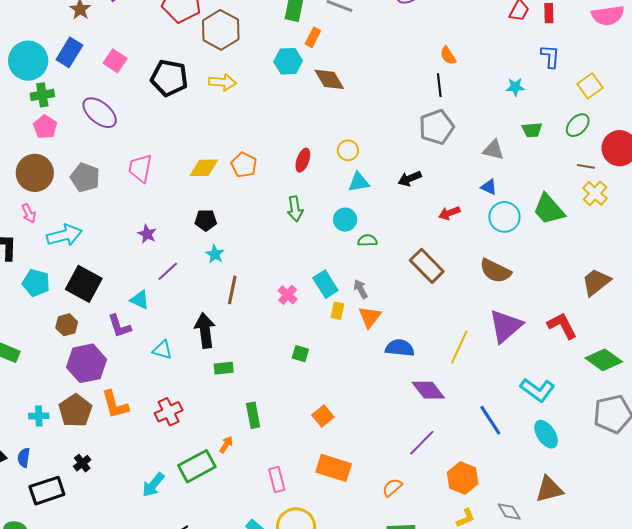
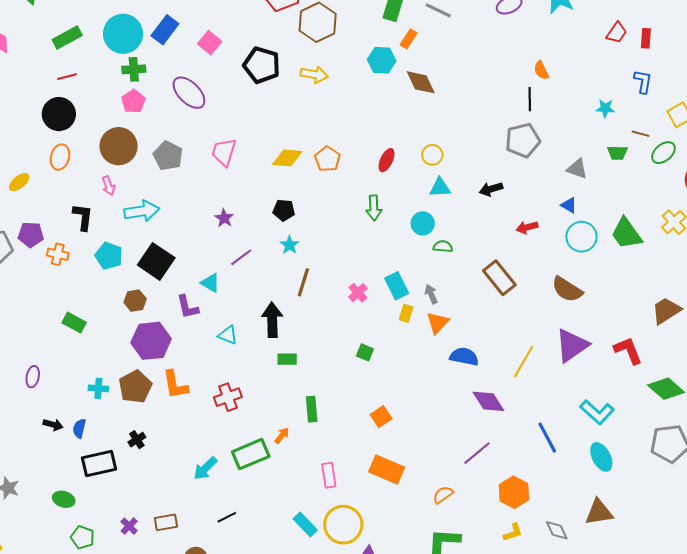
brown line: (586, 166) -> (641, 134), moved

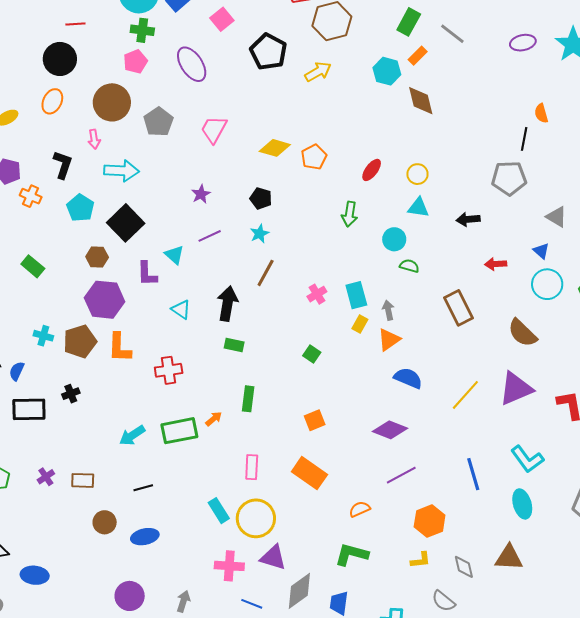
yellow arrow: (314, 75) -> (318, 72), turned -52
purple diamond: (488, 401) -> (390, 430), moved, turned -48

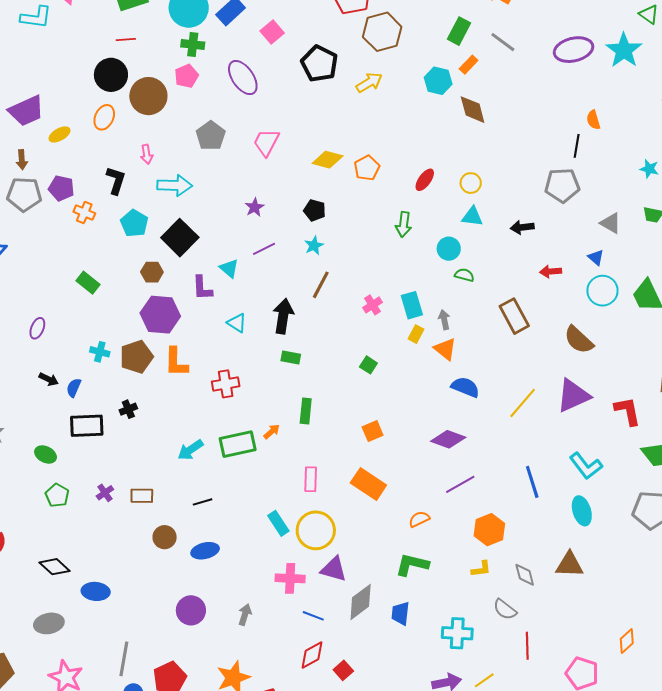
purple ellipse: (523, 43) -> (574, 50), size x1.5
brown circle: (112, 102) -> (148, 96), moved
orange triangle: (389, 340) -> (445, 349), turned -45

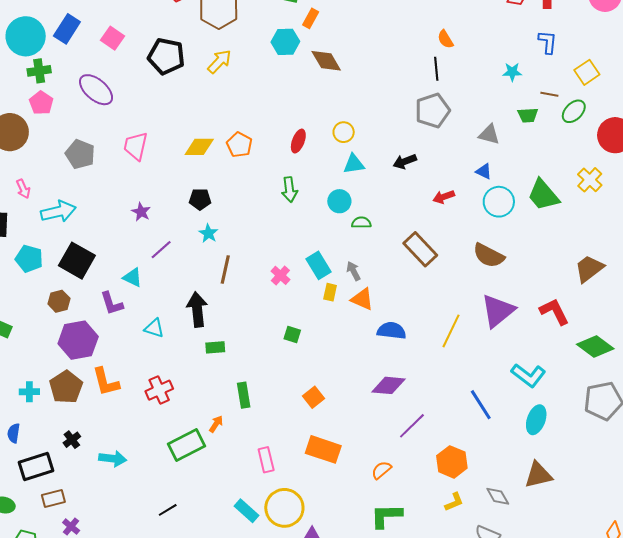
cyan arrow: (190, 450) -> (113, 459), moved, turned -124
brown rectangle: (142, 496) -> (53, 499), moved
cyan ellipse: (582, 511) -> (536, 420), turned 52

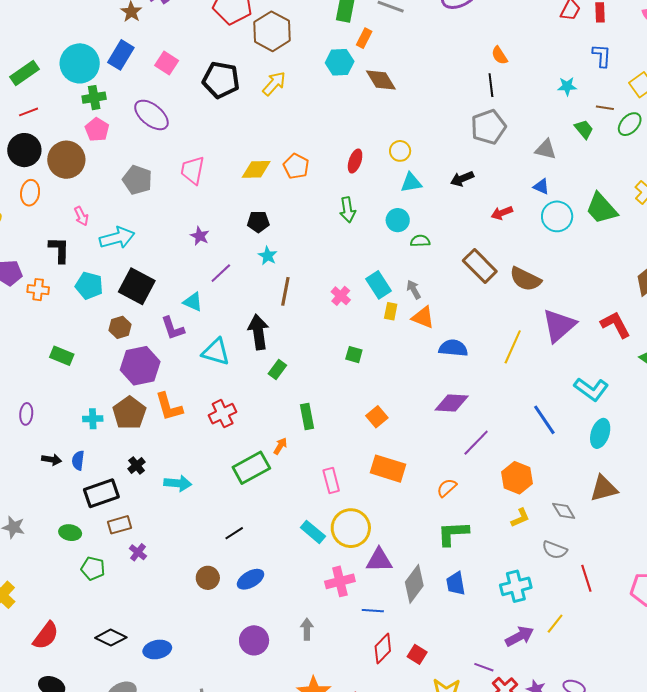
green trapezoid: (528, 115) -> (584, 129), turned -125
brown semicircle: (489, 255) -> (525, 279), moved
cyan triangle: (154, 328) -> (216, 352), size x1.4
green rectangle: (215, 347) -> (277, 370), turned -48

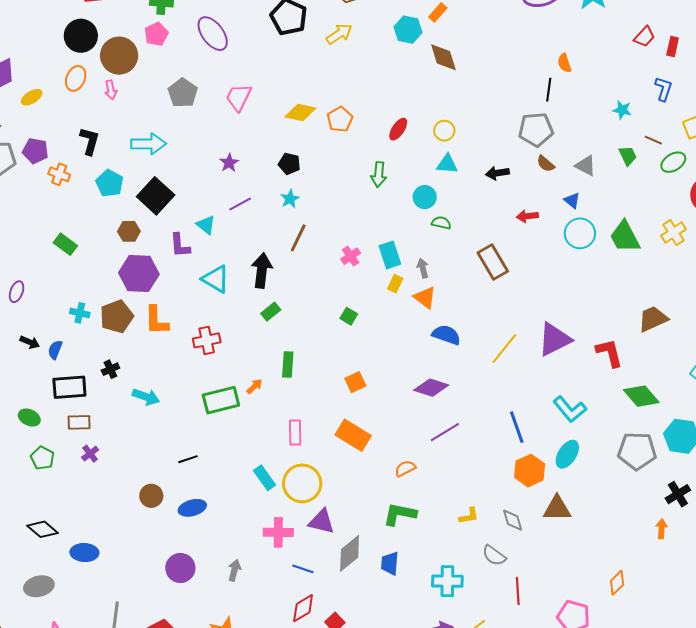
pink arrow: (81, 216) -> (111, 90), moved
brown semicircle: (525, 279) -> (546, 164), moved, size x0.6
orange hexagon: (517, 478) -> (530, 471), moved

